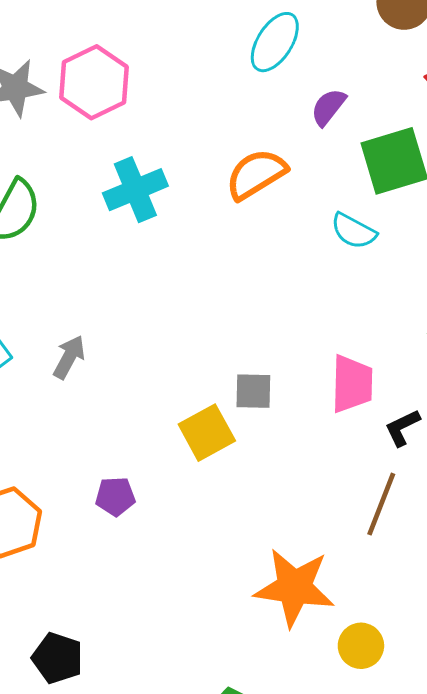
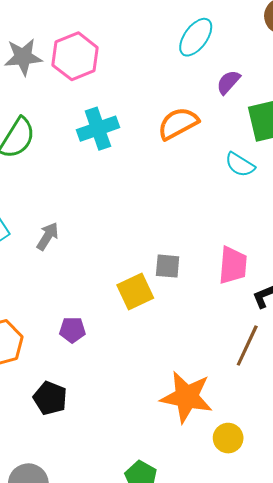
black pentagon: (57, 658) -> (50, 398), moved

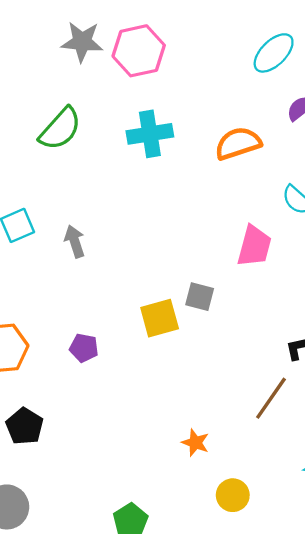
gray arrow: (48, 236) -> (75, 241), turned -60
pink trapezoid: (233, 265) -> (254, 246), moved
orange star: (187, 397) -> (195, 443), size x0.5
black pentagon: (50, 398) -> (25, 426), moved

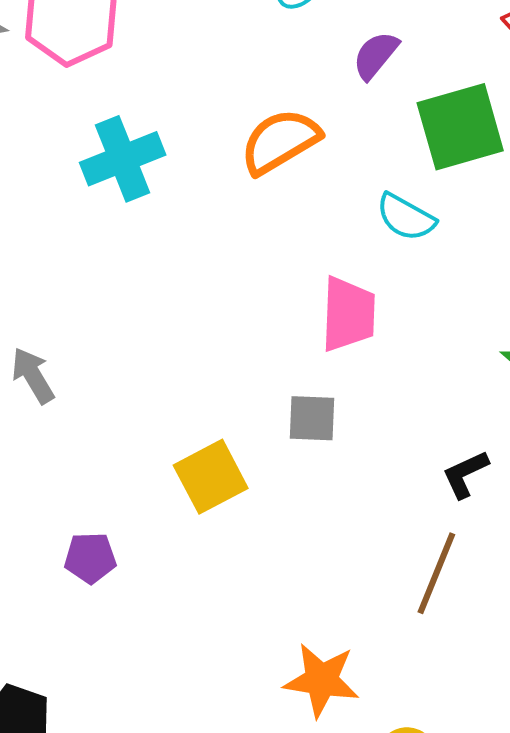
gray square: (200, 297) -> (312, 418), moved
orange star: (195, 443) -> (321, 680), size x1.5

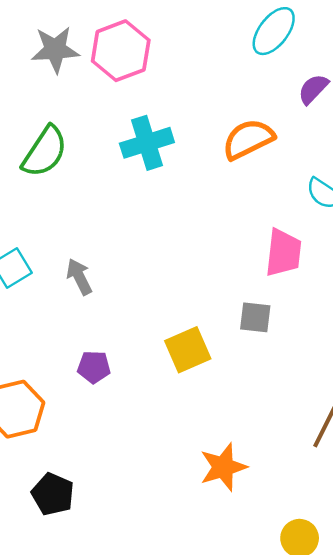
purple pentagon: (90, 558) -> (94, 367), moved
orange star: (321, 680) -> (223, 467), moved, turned -30

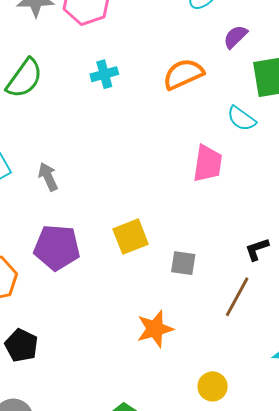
cyan cross: (147, 143) -> (104, 74), size x0.7
gray square: (255, 317) -> (183, 263), moved
purple pentagon: (94, 367) -> (57, 247), size x1.8

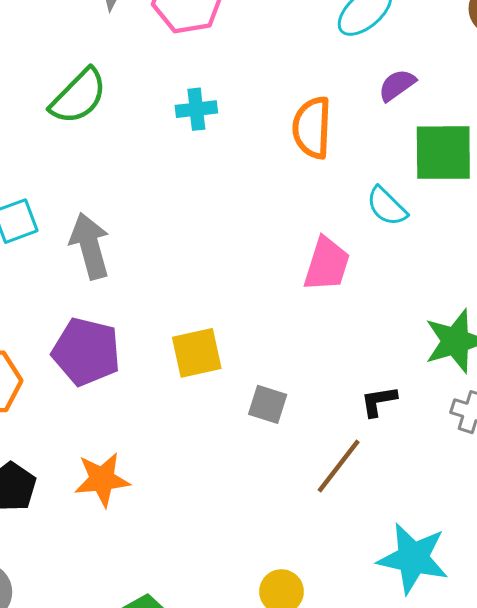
orange semicircle: (183, 74) -> (312, 128), turned -72
gray arrow: (48, 177) -> (90, 246), size x1.5
orange star: (155, 329) -> (102, 479), moved

